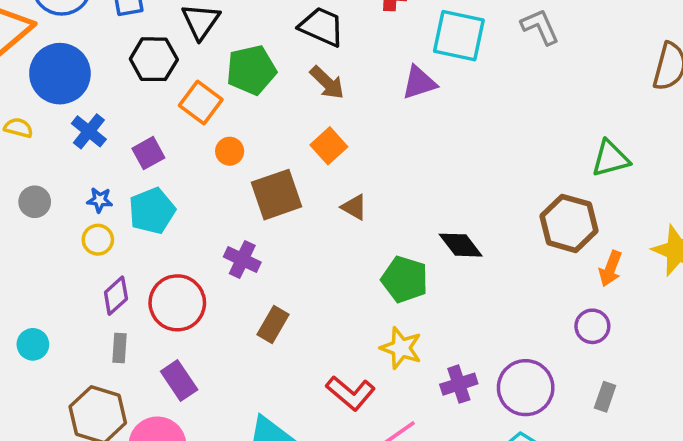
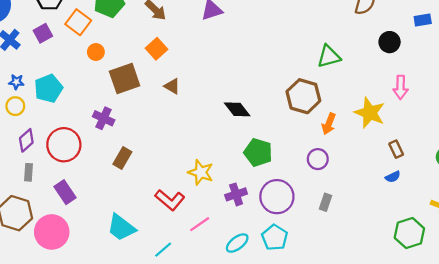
purple square: (148, 153) -> (43, 33), moved
green pentagon: (405, 279) -> (258, 152), moved

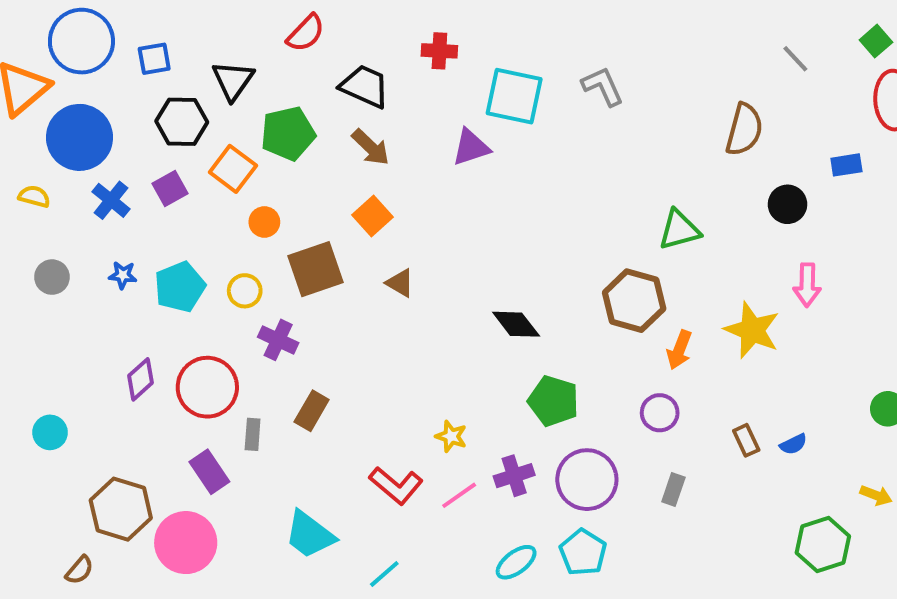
yellow circle: (15, 106) -> (245, 291), moved
brown rectangle: (396, 149) -> (746, 440), moved
gray rectangle: (29, 172) -> (253, 434), moved
yellow star: (201, 172) -> (451, 436), size x0.7
pink line: (200, 224) -> (459, 495), moved

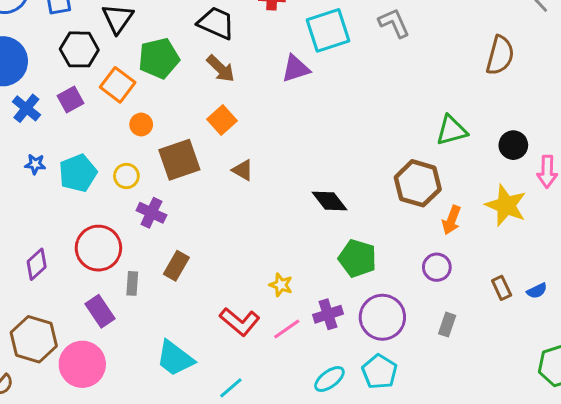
cyan square: (514, 96) -> (328, 30), turned -30
black circle: (787, 204) -> (513, 145), moved
purple diamond: (140, 379) -> (37, 264), moved

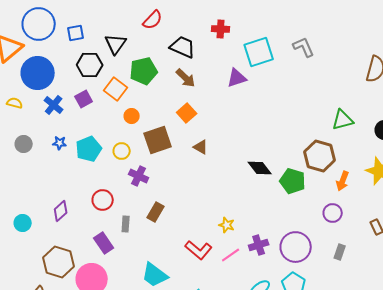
red circle: (98, 248) -> (103, 200), size x0.7
green pentagon: (357, 258) -> (293, 181), moved

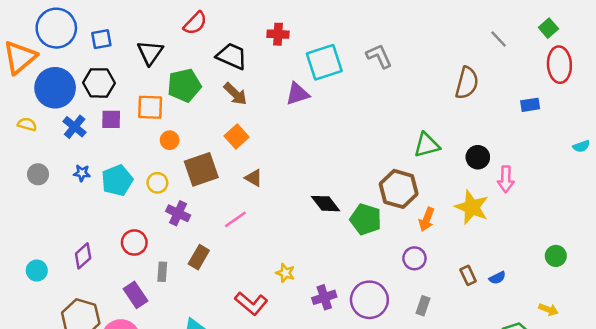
black hexagon: (90, 65) -> (99, 83), moved
orange square: (116, 89) -> (150, 107), turned -35
purple square: (84, 99) -> (111, 119), turned 30
pink line: (231, 255) -> (235, 219), moved

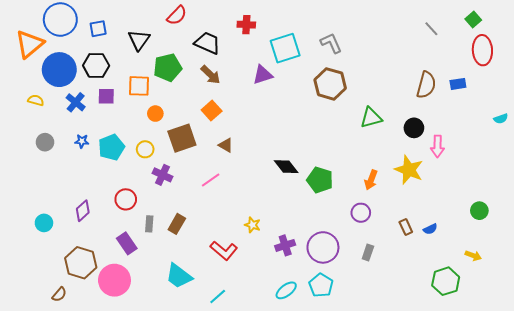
brown semicircle: (467, 83) -> (426, 85), moved
brown hexagon: (399, 189) -> (330, 84), moved
brown rectangle: (199, 257) -> (177, 224), moved

